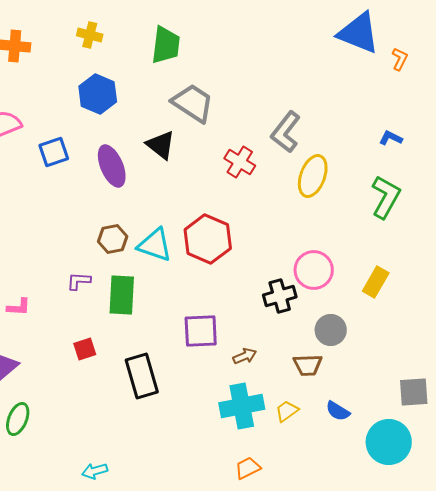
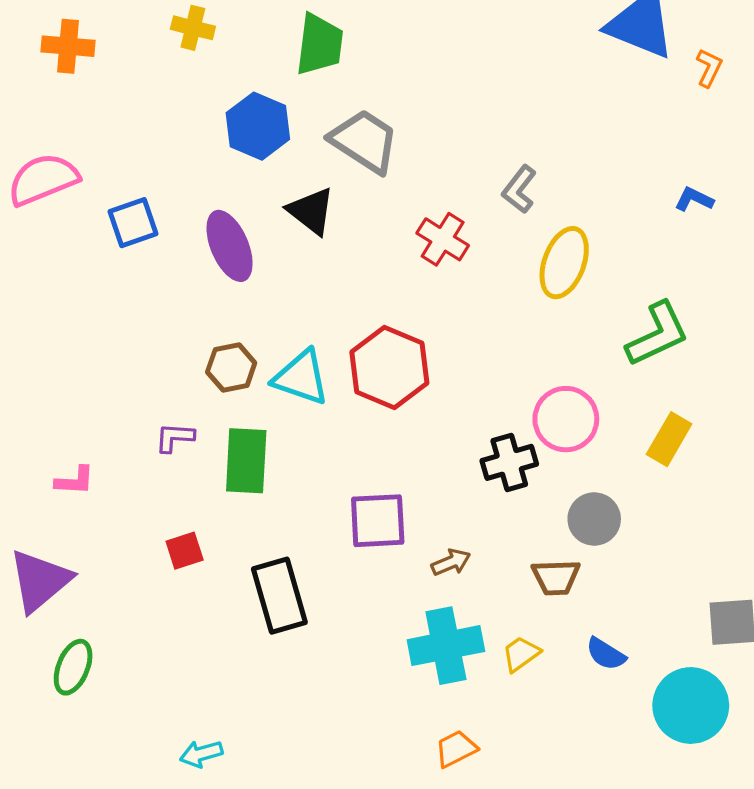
blue hexagon: (98, 94) -> (258, 126), moved
gray L-shape: (286, 132) -> (519, 189), size x0.7
green L-shape: (386, 197) -> (657, 334), moved, turned 36

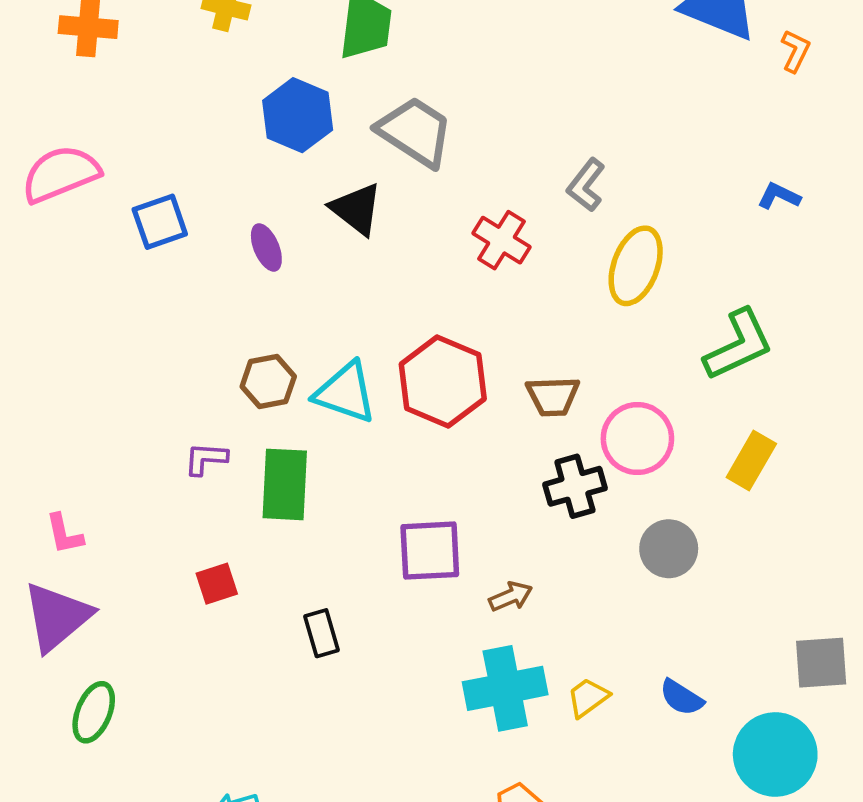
purple ellipse: (230, 246) -> (266, 247), size x0.6
pink L-shape: (75, 481) -> (64, 534), moved, turned 75
brown trapezoid: (556, 577) -> (553, 396), moved
black rectangle: (279, 596) -> (321, 633), size x0.6

